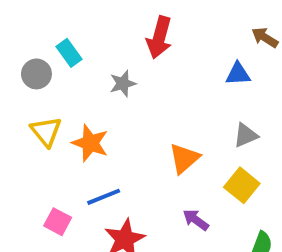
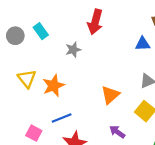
gray circle: (36, 74) -> (15, 36), moved
orange star: (90, 143) -> (54, 86), turned 30

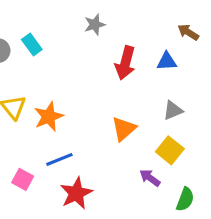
red arrow: (95, 22) -> (125, 63), moved
gray star: (73, 50) -> (95, 25), moved
purple arrow: (117, 132) -> (150, 178), moved

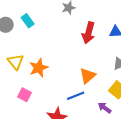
blue line: (59, 159) -> (76, 96), moved
pink square: (23, 179) -> (25, 95), moved

